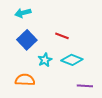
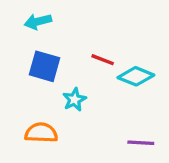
blue square: (27, 40) -> (44, 66), turned -30
cyan diamond: (72, 60) -> (136, 76), moved

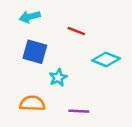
red line: (103, 60) -> (76, 31), moved
purple line: (141, 143) -> (79, 111), moved

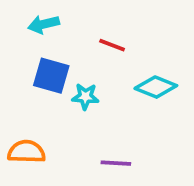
cyan star: (58, 78) -> (85, 97), moved, turned 30
orange semicircle: (32, 103) -> (26, 152), moved

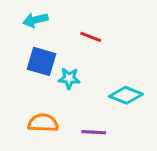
cyan diamond: (156, 87) -> (126, 95), moved
orange semicircle: (26, 152) -> (43, 123), moved

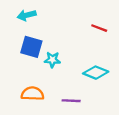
red line: (91, 37) -> (99, 28), moved

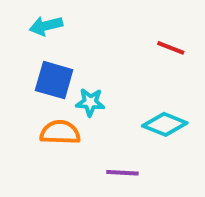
orange semicircle: (32, 94) -> (60, 132), moved

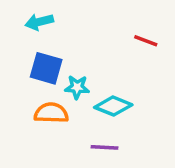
cyan diamond: (165, 124) -> (113, 106), moved

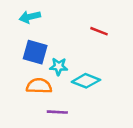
red line: (146, 41) -> (99, 31), moved
purple line: (105, 147) -> (57, 112), moved

